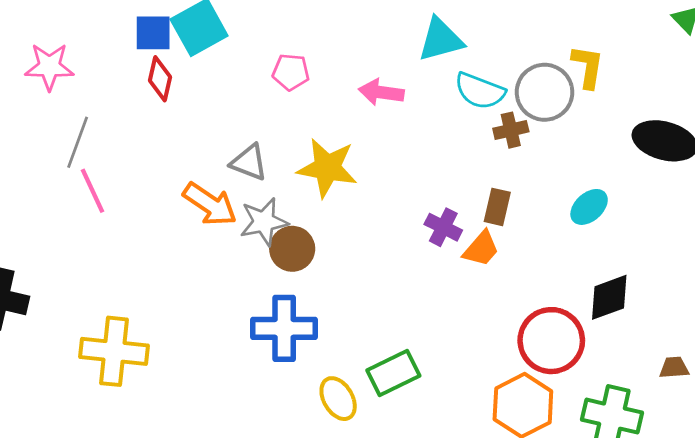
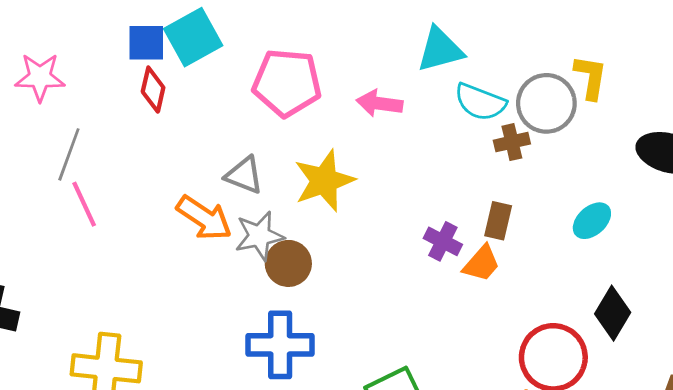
pink pentagon: (291, 72) -> (287, 83), size x1.8
yellow star: (327, 168) -> (324, 181), turned -30
black diamond: (609, 297) -> (613, 313), turned -39

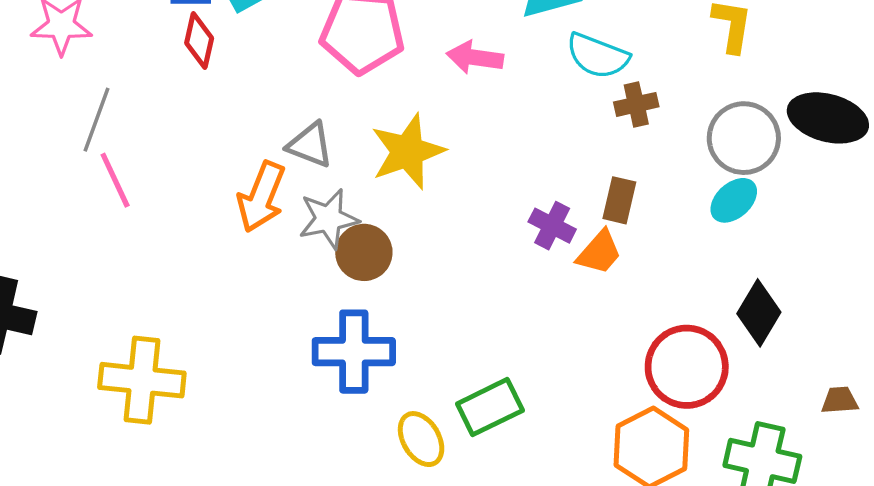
gray circle: (546, 103) -> (744, 138), moved
orange arrow: (204, 218) -> (261, 197), turned 78

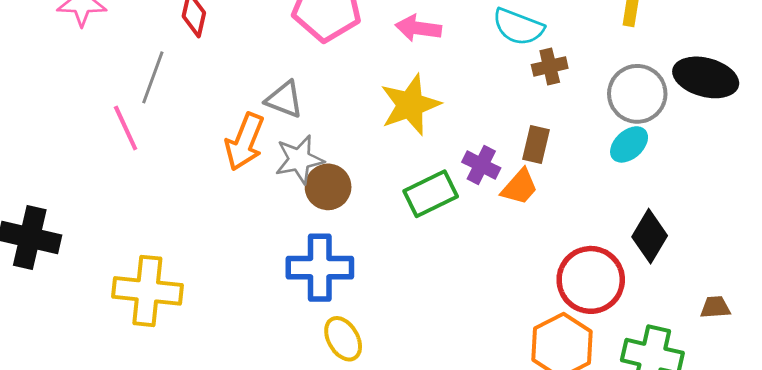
gray line: (97, 120) -> (153, 77), moved
yellow star: (408, 152) -> (410, 105), moved
green rectangle: (490, 407) -> (431, 194), moved
yellow ellipse: (421, 439) -> (343, 339), moved

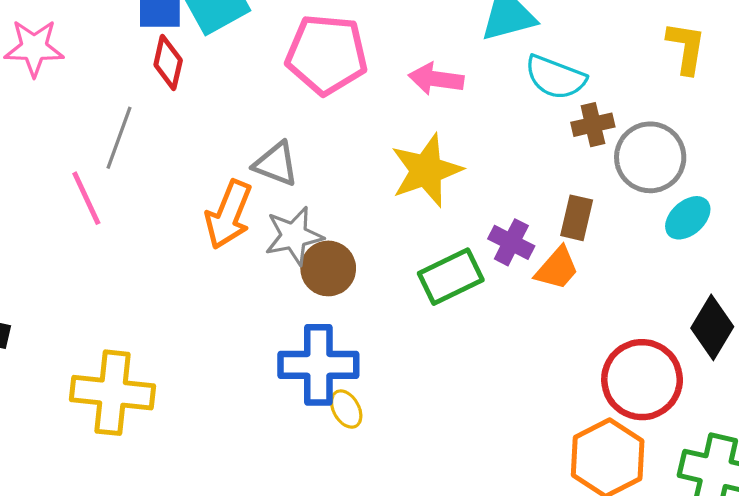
gray circle: (637, 94) -> (650, 157), moved
yellow ellipse: (343, 339) -> (346, 409), moved, size x0.7

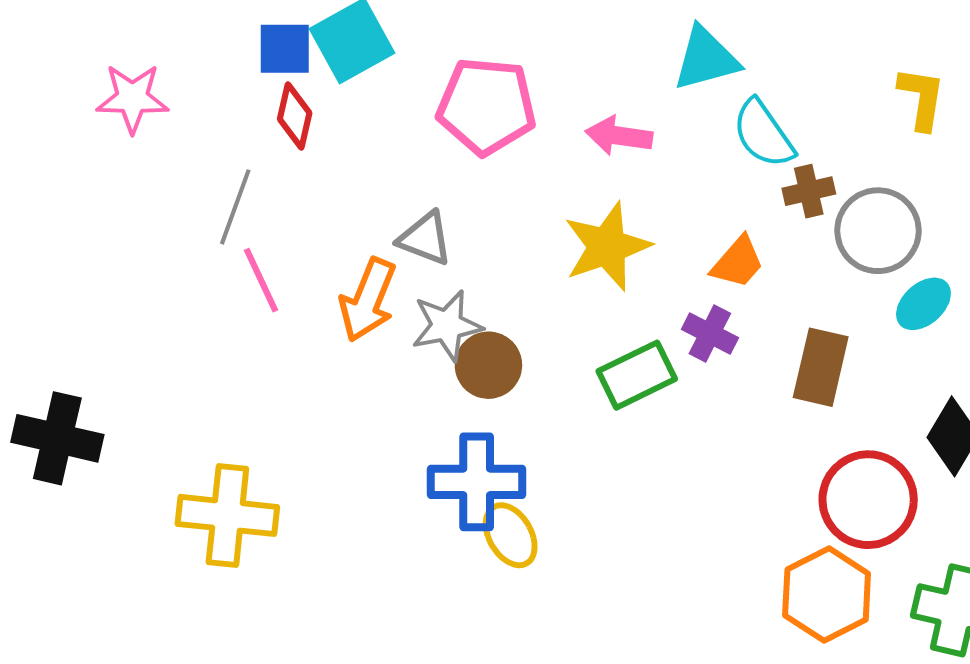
cyan semicircle: (555, 77) -> (763, 134), turned 34
pink line: (86, 198) -> (261, 280), moved
brown rectangle: (577, 218) -> (821, 367), moved, size x1.4
orange trapezoid: (557, 268) -> (738, 262), moved
yellow ellipse: (346, 409) -> (510, 535), size x1.4

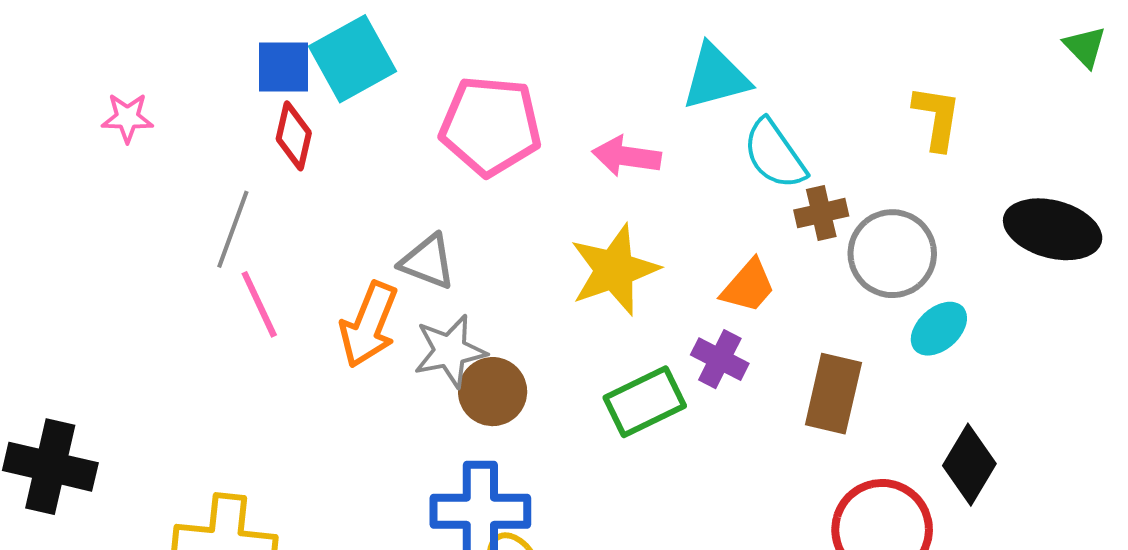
pink star: (132, 98) -> (127, 118), size x0.7

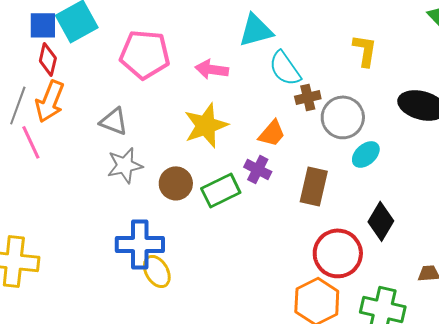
orange arrow: (369, 325) -> (50, 101), moved
brown circle: (493, 392) -> (176, 183), moved

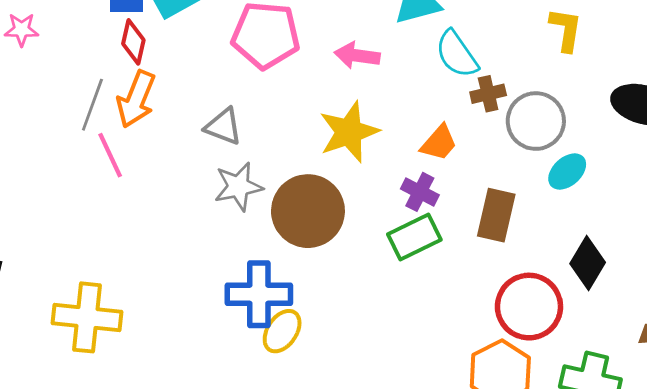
brown circle: (176, 183) -> (308, 211), size x1.6
green rectangle: (221, 190) -> (414, 237), moved
yellow ellipse: (157, 271) -> (282, 331), turned 64

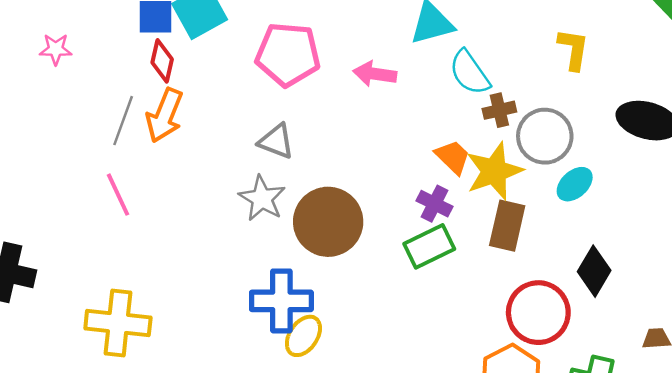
gray triangle: (223, 126) -> (276, 141), moved
yellow star: (349, 132) -> (494, 171), moved
orange trapezoid: (439, 143) -> (453, 157), turned -87
pink line: (110, 155) -> (118, 195), moved
gray star: (238, 187) -> (262, 198), turned -30

